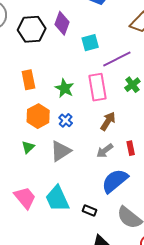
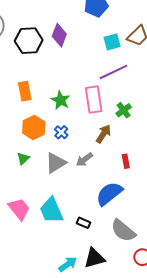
cyan square: (90, 43) -> (112, 42), moved
green cross: (132, 85) -> (124, 110), moved
gray arrow: (105, 151) -> (84, 160), moved

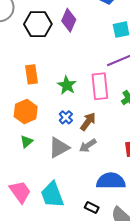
orange hexagon: (34, 127) -> (26, 112), moved
brown arrow: (103, 134) -> (88, 122), moved
blue semicircle: (109, 194) -> (111, 181), turned 36
black rectangle: (83, 223) -> (92, 208), moved

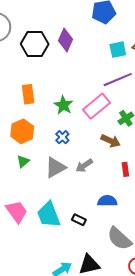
pink rectangle: (100, 86) -> (96, 106), turned 56
brown arrow: (88, 122) -> (111, 141), moved, turned 78
blue semicircle: (111, 181) -> (107, 201), size x0.7
black rectangle: (92, 208) -> (79, 220), moved

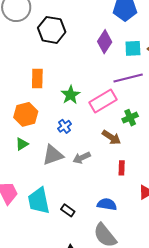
purple diamond: (66, 40) -> (105, 42), moved
blue semicircle: (107, 201) -> (107, 204), moved

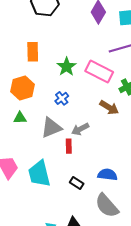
pink rectangle: (103, 101) -> (99, 71), turned 60
green triangle: (22, 144) -> (20, 118), turned 32
red rectangle: (122, 168) -> (69, 146), moved
black rectangle: (68, 210) -> (77, 183), moved

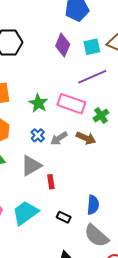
gray arrow: (80, 129) -> (59, 138), moved
cyan trapezoid: (39, 174) -> (25, 213), turned 76
blue semicircle: (107, 175) -> (93, 205), turned 96

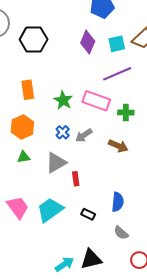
green cross: (101, 115) -> (126, 113), turned 35
brown arrow: (86, 138) -> (118, 146), moved
gray semicircle: (96, 236) -> (121, 233), size x0.6

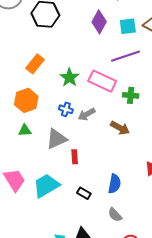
orange rectangle: (28, 90) -> (35, 64), turned 42
blue cross: (63, 132) -> (66, 109), turned -32

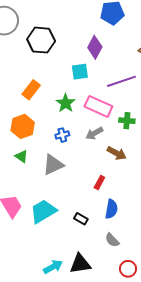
cyan square: (128, 26) -> (80, 72), moved
blue cross: (66, 109) -> (62, 135), turned -32
gray arrow: (87, 114) -> (94, 133), moved
green triangle: (25, 130) -> (21, 156), turned 40
red rectangle: (75, 157) -> (99, 183), moved, turned 32

